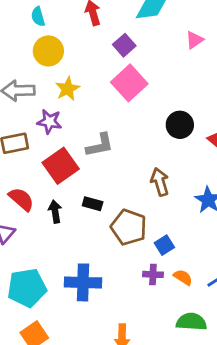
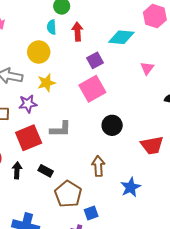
cyan semicircle: (38, 17) -> (51, 27), moved
pink triangle: (194, 40) -> (147, 68), turned -32
purple star: (49, 122) -> (28, 104), turned -30
black circle: (180, 125) -> (112, 125), moved

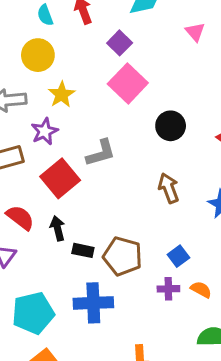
black rectangle: (46, 171) -> (83, 250), moved
brown pentagon: (68, 194) -> (123, 256), moved

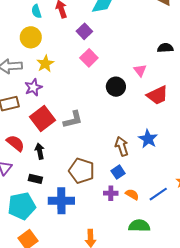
pink triangle: (195, 32) -> (140, 70), moved
pink square: (128, 83) -> (89, 58), size x0.7
gray L-shape: (101, 153) -> (73, 120), moved
brown arrow: (169, 188) -> (122, 146), moved
black rectangle: (83, 250) -> (35, 179), moved

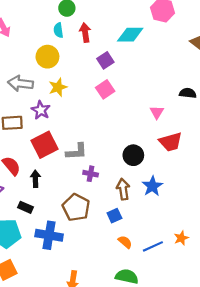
purple star: (33, 87) -> (41, 110), turned -30
black circle: (116, 87) -> (133, 155), moved
purple cross: (111, 193) -> (91, 174), moved

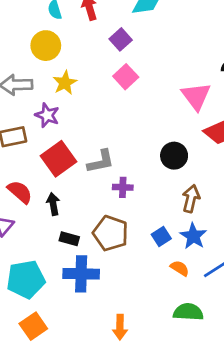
pink triangle: (157, 112) -> (196, 96), size x1.6
blue star: (152, 186) -> (193, 236), moved
brown arrow: (123, 189) -> (191, 199), moved, turned 30
black rectangle: (26, 207) -> (69, 239), moved

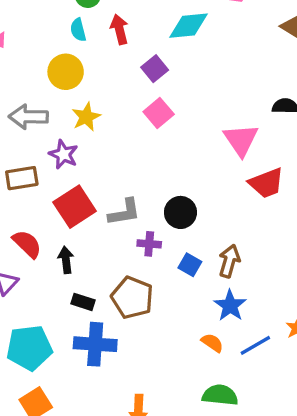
black circle: (174, 156) -> (180, 212), moved
blue square: (161, 237) -> (190, 265), moved, turned -30

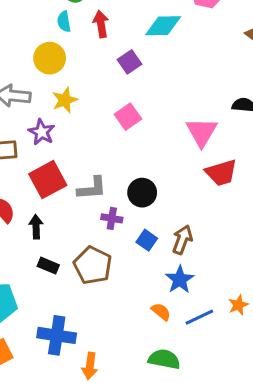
pink square: (159, 113) -> (128, 117), moved
blue cross: (95, 344) -> (57, 335), moved

